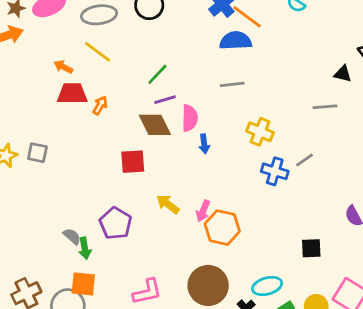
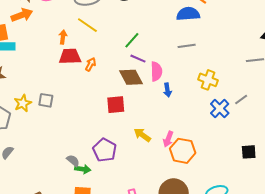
orange arrow: (63, 67) -> (63, 37), turned 72
purple line: (165, 100) -> (138, 59), turned 42
blue cross: (275, 171) -> (220, 108), turned 30
green arrow: (85, 248) -> (83, 169), turned -70
black square: (311, 248) -> (249, 152), moved

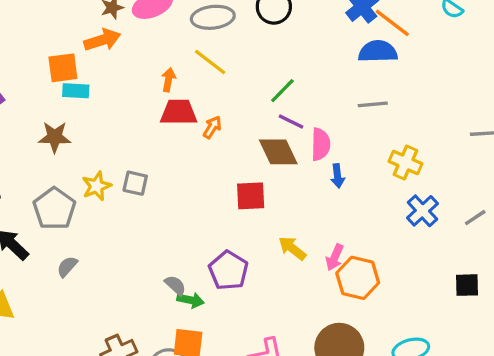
gray line: (241, 99) -> (475, 218), moved

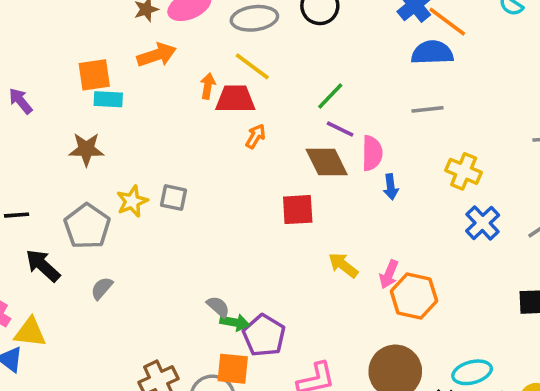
orange arrow: (102, 40) -> (157, 55), moved
red trapezoid: (179, 112) -> (235, 99), moved
purple pentagon: (228, 270) -> (264, 336), moved

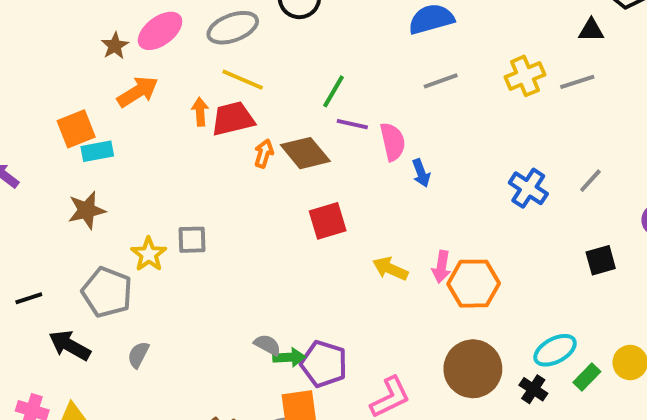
brown diamond: (327, 162) -> (305, 153), moved
yellow cross: (464, 171) -> (525, 76), moved, turned -32

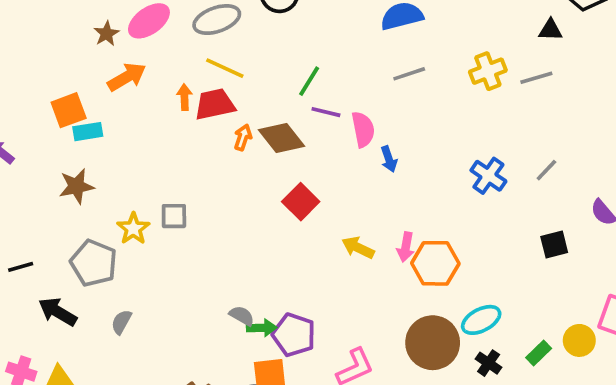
red square: (328, 221) -> (301, 202), turned -30
cyan ellipse: (555, 350) -> (481, 320), moved

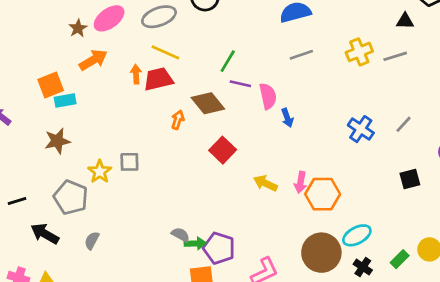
orange arrow: (243, 137) -> (178, 120), moved

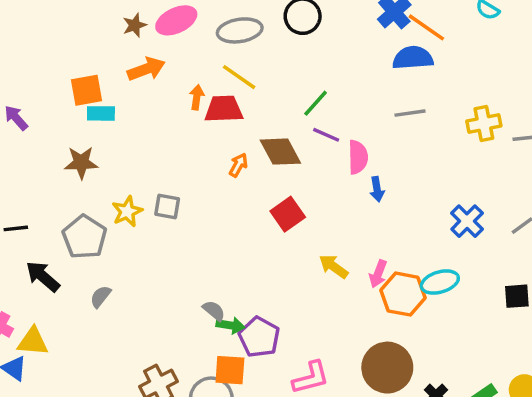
cyan ellipse: (357, 235) -> (440, 282), moved

